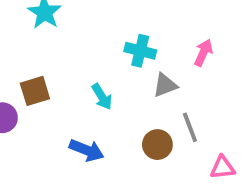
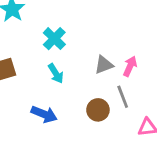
cyan cross: (140, 51) -> (54, 39), moved, turned 30
pink arrow: (203, 53) -> (130, 66), moved

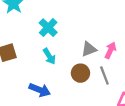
brown circle: (98, 110) -> (80, 73), moved

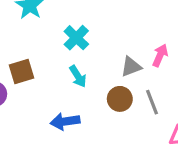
pink arrow: (110, 50) -> (160, 55), moved
blue arrow: (40, 90) -> (65, 121), turned 150

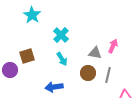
gray triangle: (131, 67) -> (95, 53), turned 32
gray line: (152, 102) -> (108, 75), turned 35

